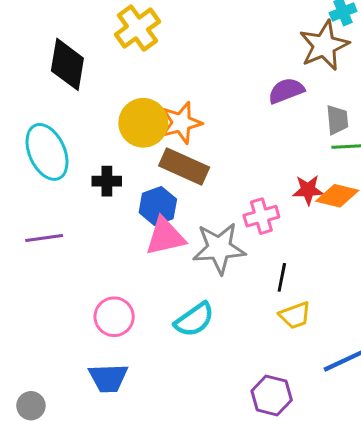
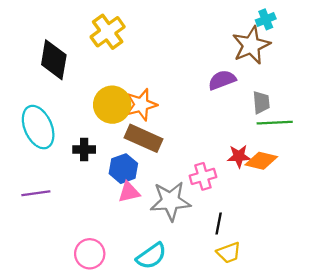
pink triangle: (165, 237) -> (129, 192), size x0.7

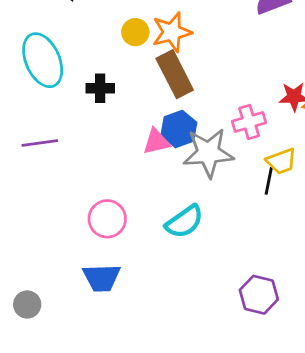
yellow circle: (112, 105) -> (135, 32), size x0.6
brown rectangle: (144, 138) -> (175, 74), turned 39
blue hexagon: (123, 169) -> (179, 129), moved
yellow trapezoid: (229, 253) -> (281, 161), moved

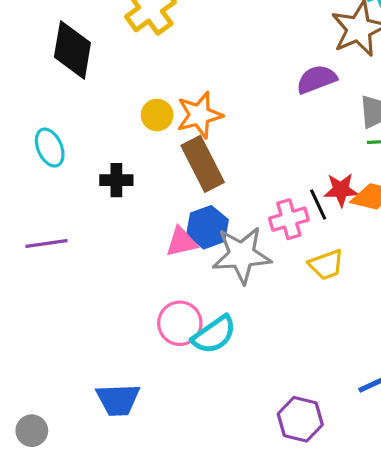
cyan ellipse: (43, 60) -> (50, 148), size x0.6
black line: (269, 181) -> (318, 205), moved, turned -36
pink circle: (107, 219) -> (180, 323), moved

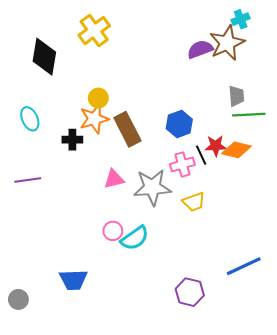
purple semicircle: (317, 79) -> (200, 49), moved
orange star: (199, 115) -> (94, 119), moved
blue hexagon: (208, 227) -> (179, 124), moved
yellow trapezoid: (326, 265) -> (194, 202), moved
pink circle: (180, 323) -> (113, 231), size x0.7

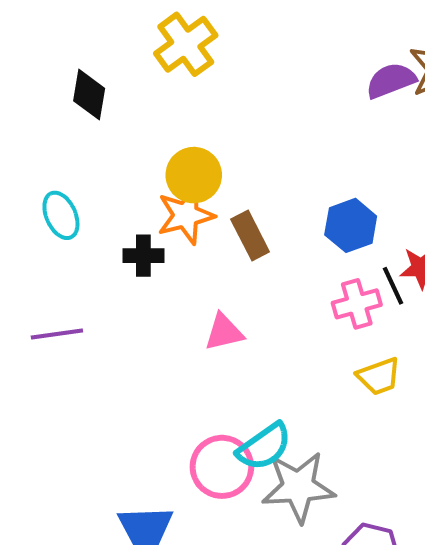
black diamond: (44, 57) -> (89, 95), size x0.7
yellow circle: (98, 98) -> (194, 175), size x1.4
brown rectangle: (127, 129) -> (250, 235), size x0.7
gray star: (152, 187) -> (298, 487), moved
pink circle: (113, 231) -> (222, 467), moved, size x1.6

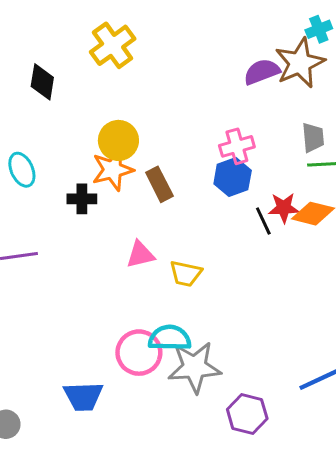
pink cross: (357, 304) -> (237, 146), moved
yellow trapezoid: (379, 376) -> (186, 274), moved, turned 32
cyan semicircle: (264, 447) -> (170, 338), turned -144

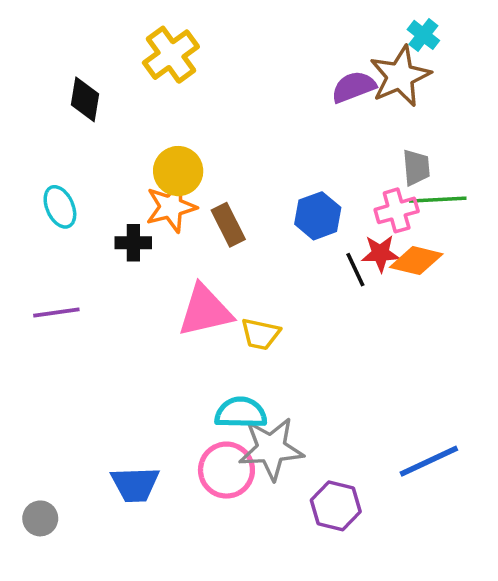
cyan cross: (319, 29) -> (423, 35), turned -30
pink cross: (237, 146) -> (397, 210), moved
pink triangle: (140, 255) -> (205, 311), size x1.6
pink circle: (139, 353) -> (226, 470), moved

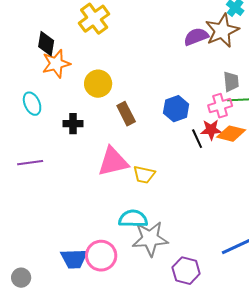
orange star: (171, 207) -> (56, 64), moved
pink circle: (226, 470) -> (101, 256), moved

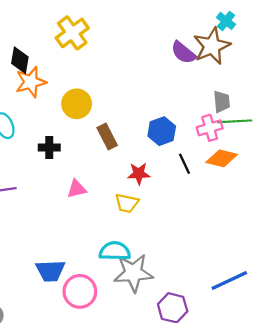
purple semicircle: (196, 37) -> (183, 53), turned -120
red star: (211, 130) -> (139, 174), moved
pink triangle: (113, 162) -> (77, 189), moved, size x0.6
blue trapezoid: (74, 259) -> (50, 271), moved

